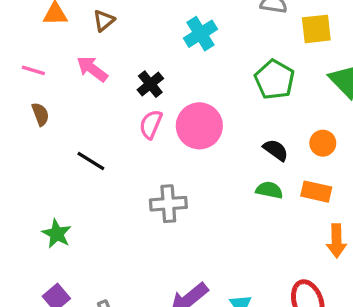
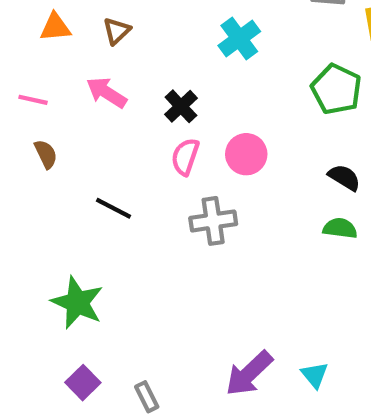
pink circle: (199, 126) -> (246, 154), size x0.7
gray cross: (168, 204) -> (213, 221), moved
green star: (57, 234) -> (77, 303), size x1.4

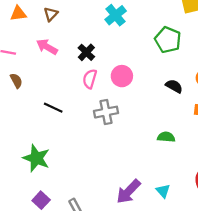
green semicircle: (340, 228) -> (166, 137), moved

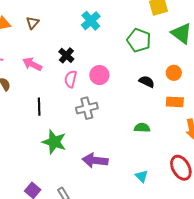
pink arrow: (47, 47) -> (32, 64), moved
black line: (53, 108) -> (39, 107), turned 66
green star: (36, 158) -> (54, 142), moved
purple arrow: (128, 192) -> (95, 160), moved, turned 55

